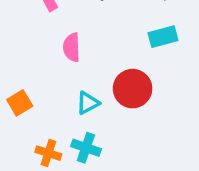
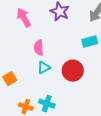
cyan triangle: (88, 103) -> (44, 68), moved

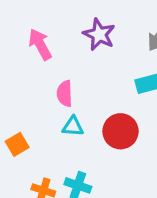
cyan triangle: (44, 68) -> (73, 126), turned 32

